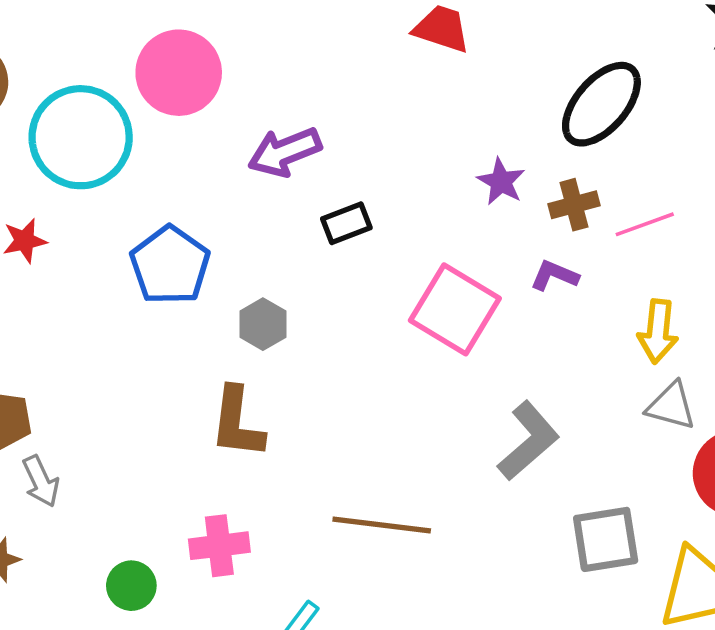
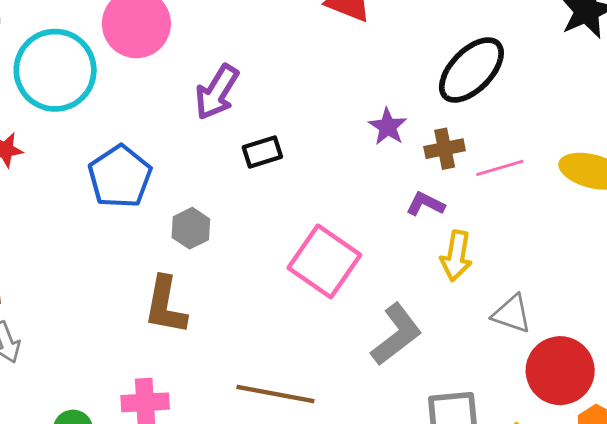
purple arrow: (285, 152) -> (217, 92), turned -40
pink square: (455, 309) -> (324, 261), moved
yellow arrow: (658, 331) -> (456, 256), moved

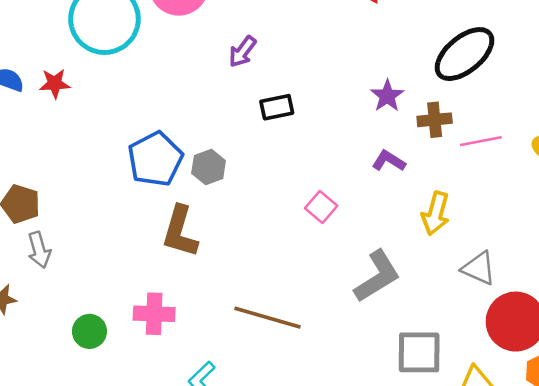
purple arrow: (217, 92) -> (242, 52), size x0.7
blue pentagon: (120, 177) -> (155, 159), moved
purple L-shape: (425, 204) -> (389, 161), moved
pink square: (324, 261) -> (321, 207), size x0.5

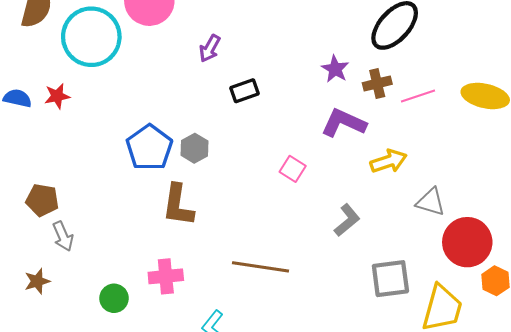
purple L-shape: (389, 161) -> (344, 123), size x1.6
yellow arrow: (436, 213) -> (389, 161), turned -116
gray L-shape: (377, 276) -> (347, 220), size x0.7

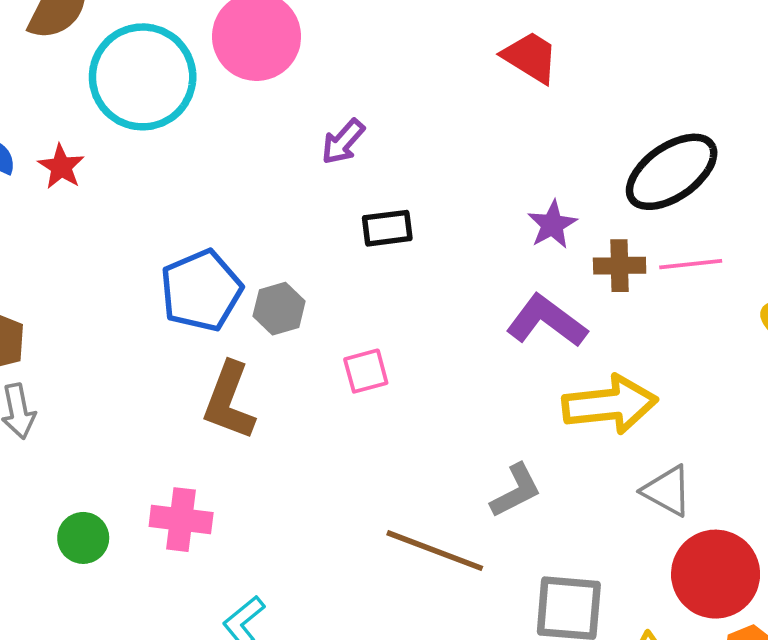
red star: (57, 96) -> (61, 167), turned 30
pink line: (418, 96) -> (691, 264), moved
yellow arrow: (389, 161) -> (610, 404), size x1.4
pink square: (293, 169) -> (366, 371), moved, turned 30
brown line: (260, 267) -> (435, 551), moved

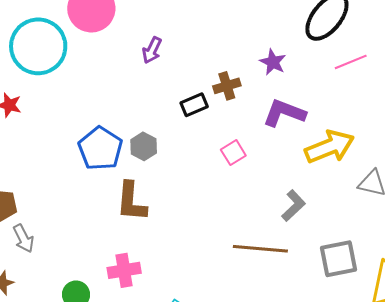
black rectangle: (387, 228) -> (194, 105), moved
brown cross: (620, 266) -> (227, 86), moved
pink square: (366, 371) -> (233, 153), moved

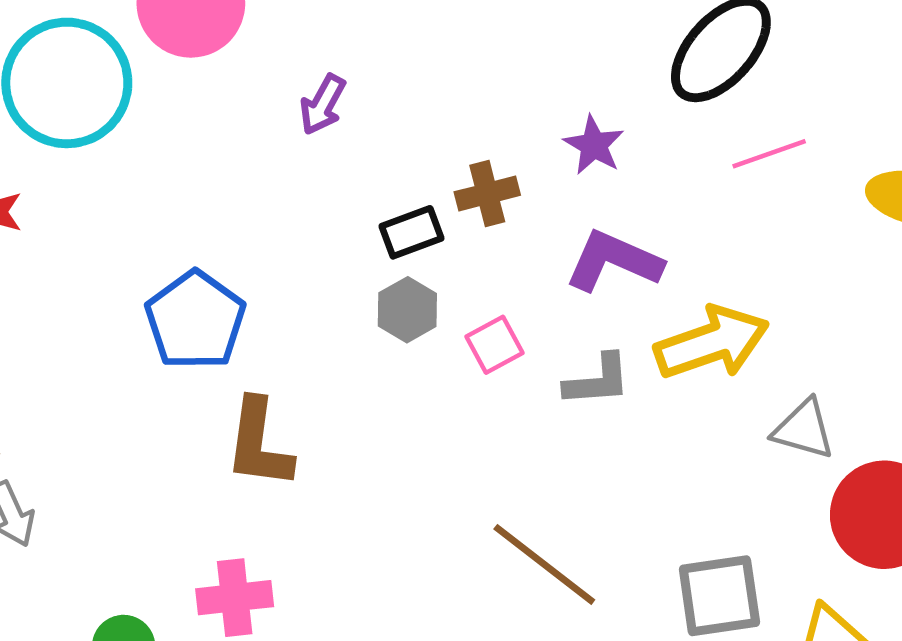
gray hexagon: (144, 146) -> (407, 310), moved
gray L-shape: (294, 206) -> (597, 380), moved, turned 36
brown line: (260, 249) -> (544, 564), turned 30

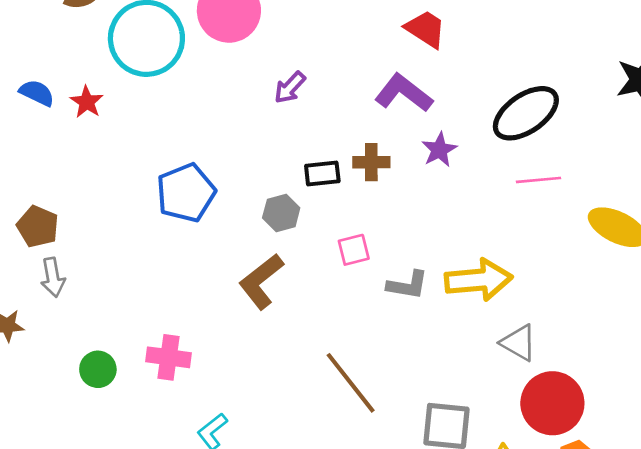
purple L-shape: (614, 261) -> (404, 93), moved
gray hexagon: (407, 310) -> (281, 213), moved
brown L-shape: (259, 444) -> (261, 281), moved, turned 30

